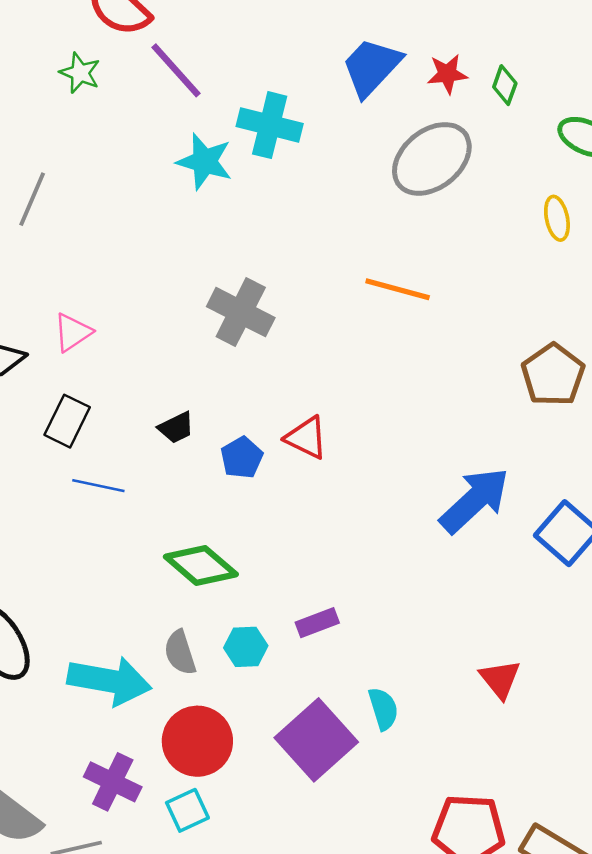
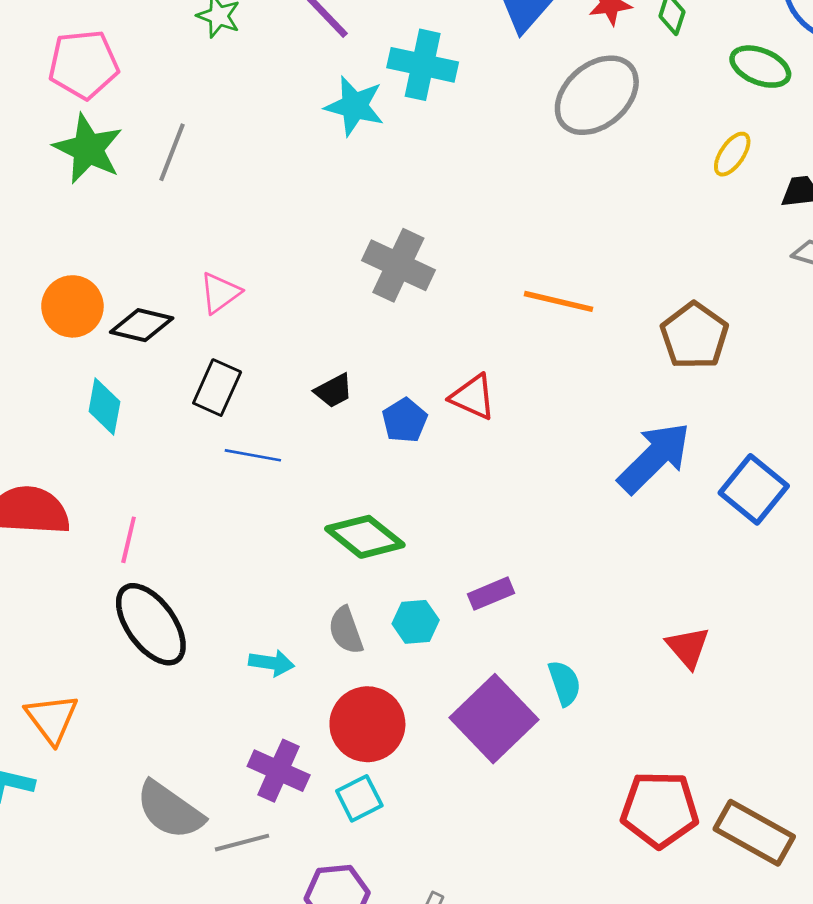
yellow ellipse: (557, 218) -> (732, 154), turned 48
orange line: (398, 289) -> (559, 301), moved
brown pentagon: (553, 375) -> (694, 336), moved
cyan arrow: (109, 681) -> (272, 663), size x0.5

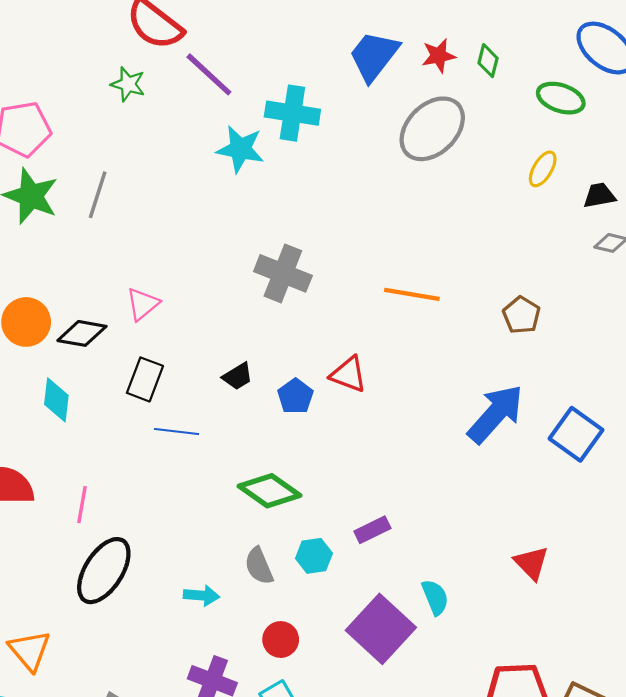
brown pentagon: (694, 336) -> (521, 315), size x0.7
black ellipse: (151, 624) -> (104, 571), turned 72
red circle: (367, 724) -> (281, 640), size x0.6

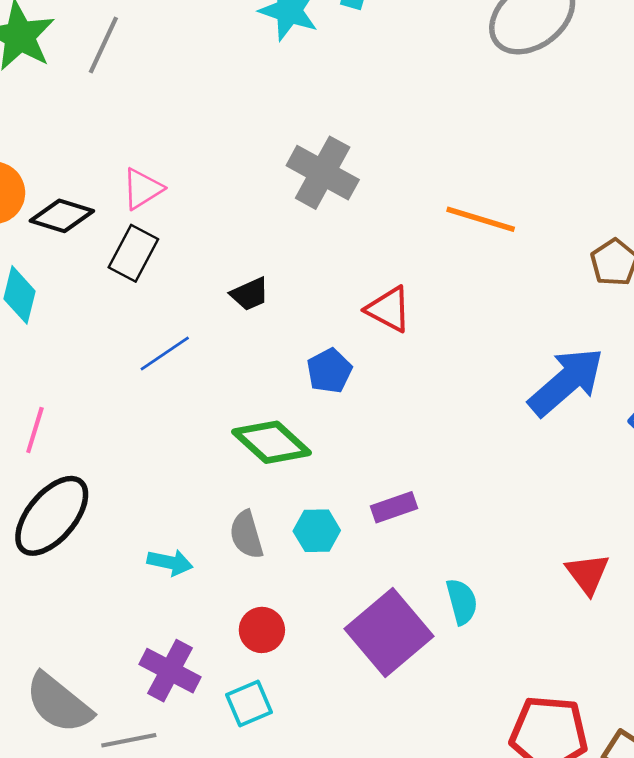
black rectangle: (145, 379) -> (133, 253), moved
blue pentagon: (295, 396) -> (329, 371), moved
blue line: (177, 431) -> (165, 353), turned -48

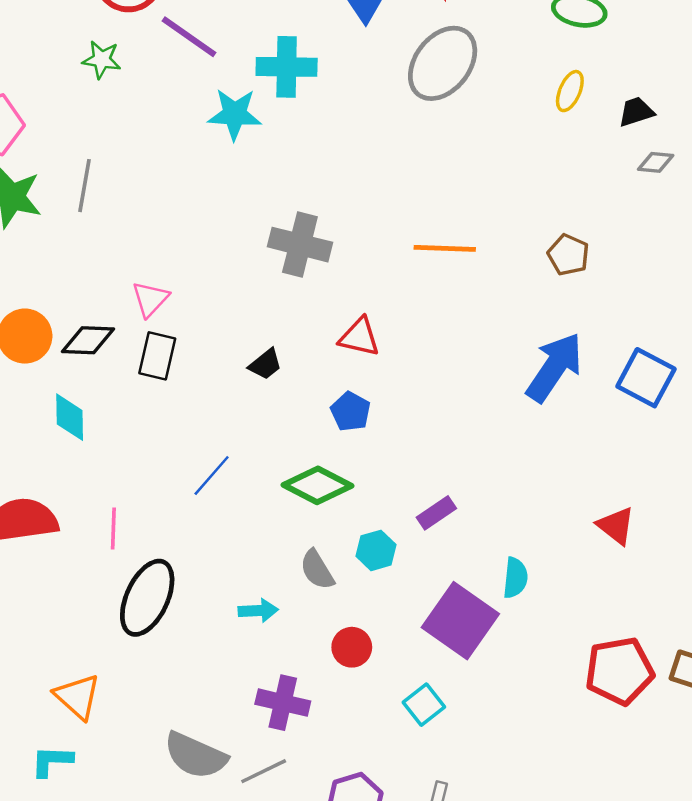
red triangle: (389, 309) -> (359, 337), moved
blue line: (165, 353) -> (212, 476), moved
cyan semicircle: (462, 602) -> (515, 578), turned 36
cyan square: (249, 704) -> (424, 705), moved

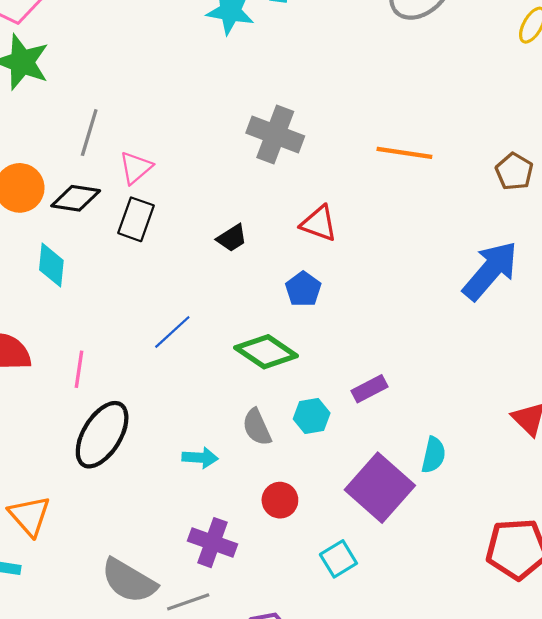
gray line: (85, 186) -> (89, 133), moved

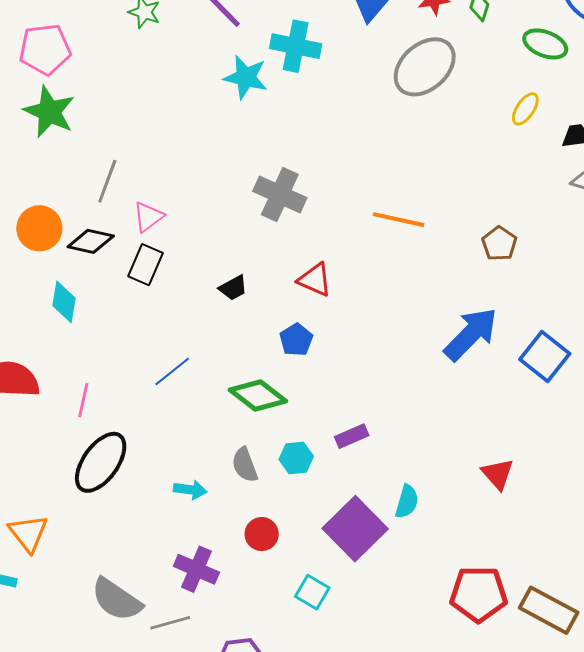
cyan square: (338, 559) -> (312, 592), turned -32

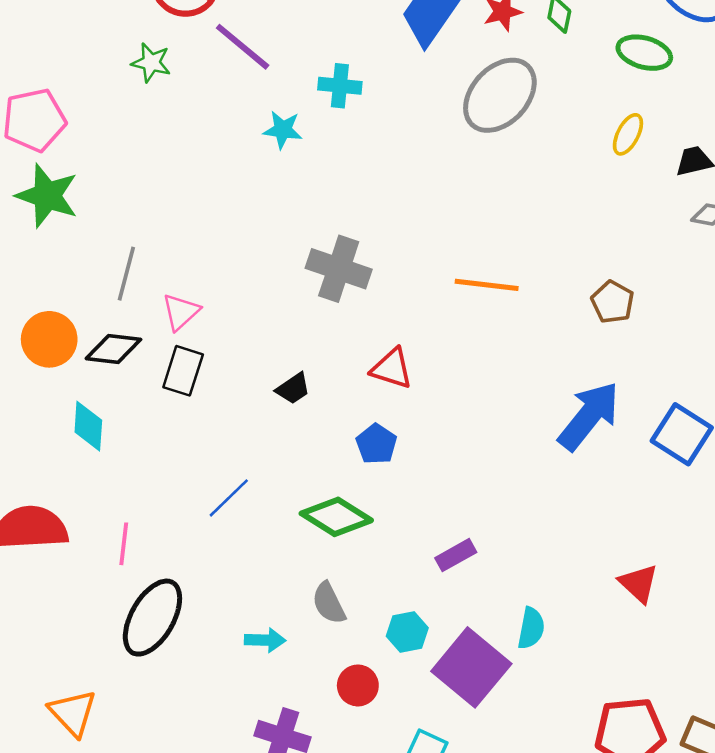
cyan cross: (296, 46) -> (340, 86), size x0.7
cyan star: (246, 77) -> (283, 130), size x0.7
cyan hexagon: (296, 458) -> (407, 632), moved

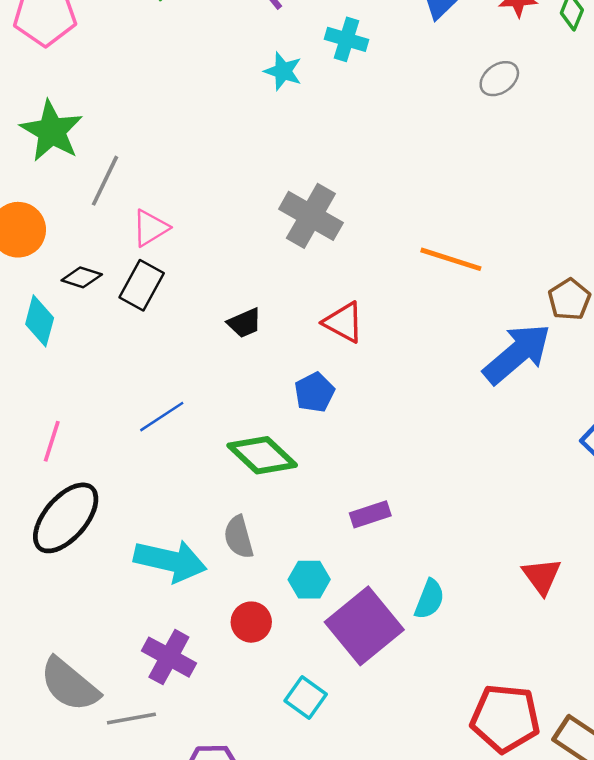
gray ellipse: (500, 95) -> (499, 79), size x0.5
green star: (47, 196) -> (52, 131), moved
black diamond: (113, 349) -> (82, 277), moved, size x0.7
blue arrow: (589, 416) -> (517, 354), moved
cyan arrow: (265, 640) -> (170, 561), size x1.8

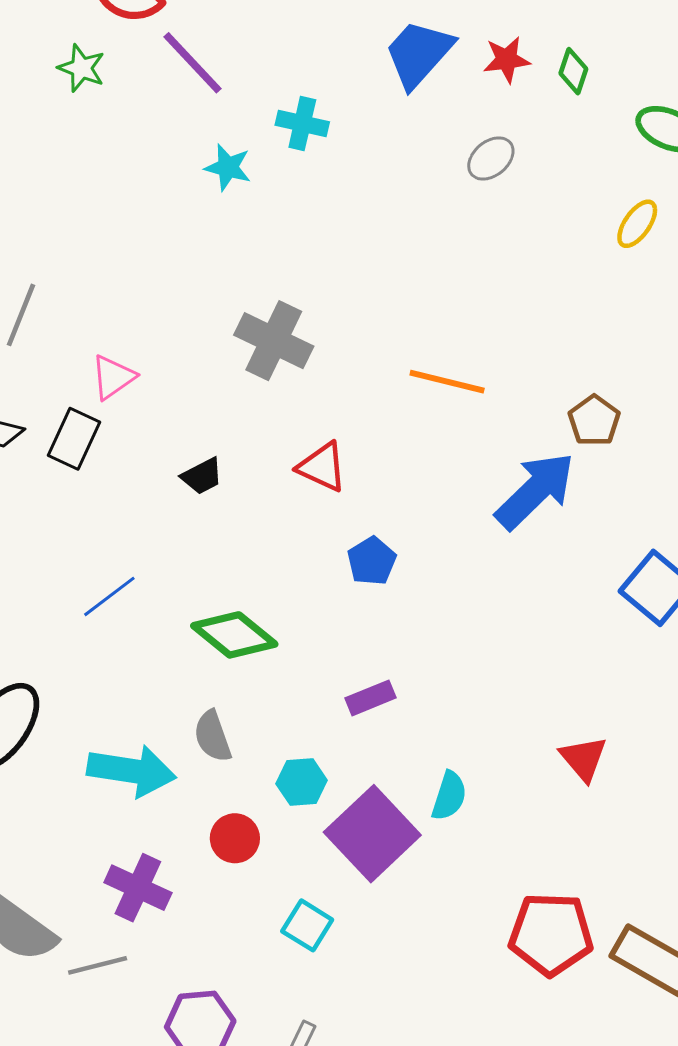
pink triangle: (150, 228) -> (113, 377), moved
blue pentagon: (314, 392) -> (372, 561), moved

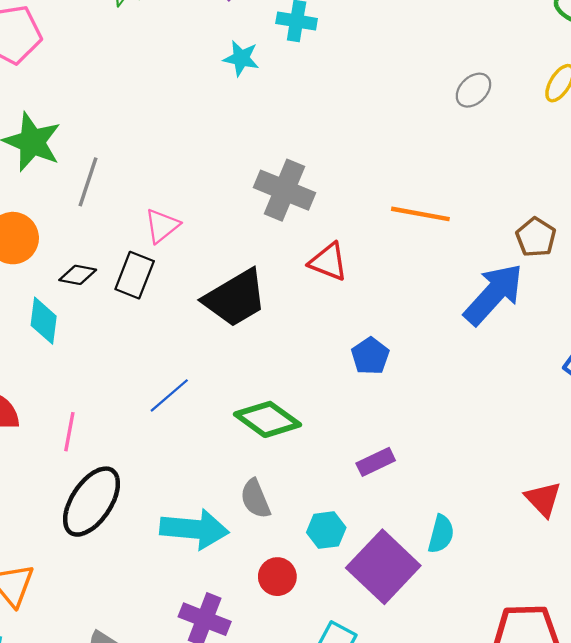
gray ellipse: (491, 158) -> (473, 90), moved
red triangle: (322, 467) -> (328, 262), moved
black trapezoid: (202, 476) -> (235, 298), size x2.0

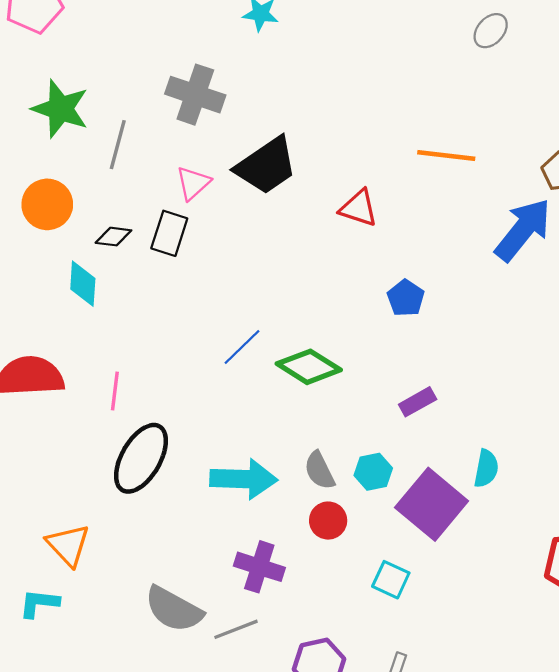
gray cross: (285, 190) -> (195, 95), moved
black trapezoid: (235, 298) -> (266, 166), moved
blue line: (169, 395) -> (242, 347), moved
gray semicircle: (255, 499) -> (319, 470), moved

